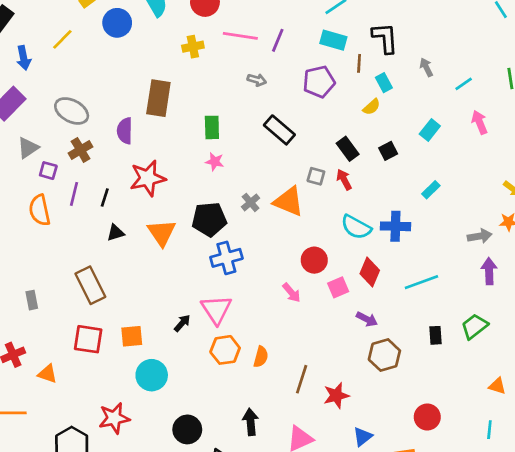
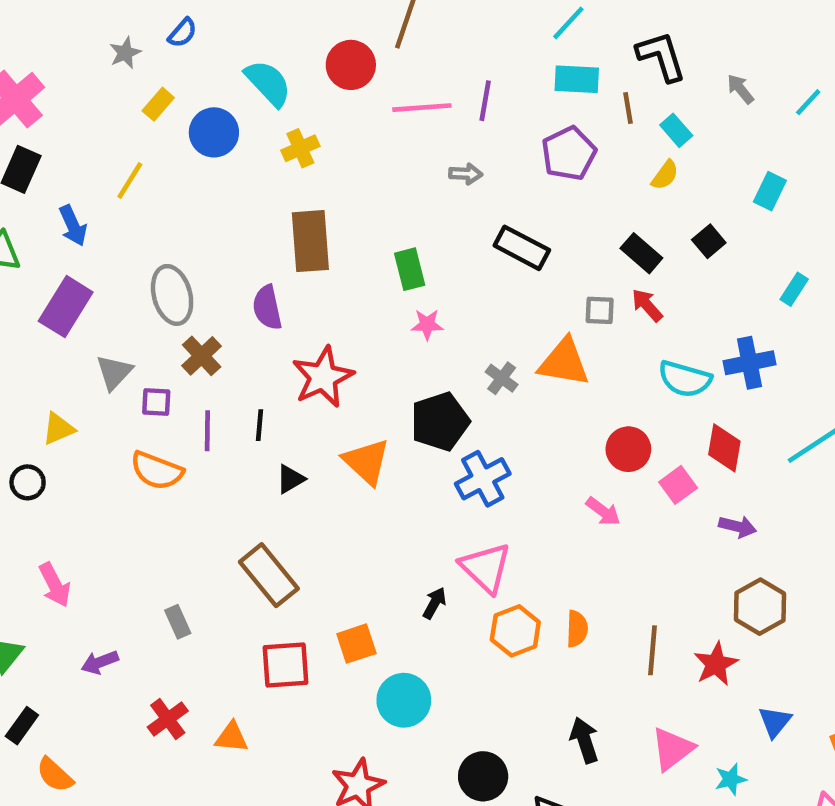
yellow cross: (193, 47) -> (300, 148), moved
gray ellipse: (72, 111) -> (172, 295), turned 60
orange semicircle: (40, 210) -> (157, 471), turned -44
brown hexagon: (384, 355) -> (760, 607), moved

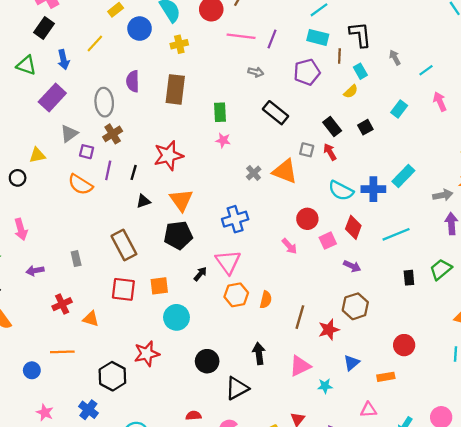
cyan rectangle: (794, 289) -> (403, 176), moved, size x1.5
purple semicircle: (267, 308) -> (133, 81), moved
black pentagon: (440, 422) -> (178, 235), moved

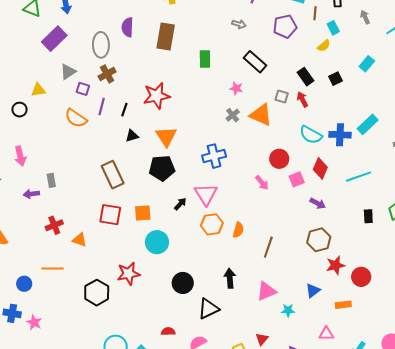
pink star: (223, 140) -> (236, 88), moved
gray rectangle: (76, 259) -> (51, 180), moved
red star: (329, 330) -> (335, 265), moved
blue cross: (88, 410) -> (12, 313), moved, turned -30

